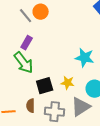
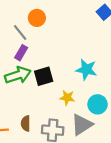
gray line: (26, 16) -> (20, 32), moved
green arrow: (24, 63) -> (18, 75), turned -70
black square: (45, 86) -> (44, 76), moved

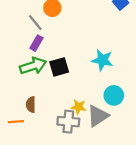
yellow star: (67, 98) -> (79, 107), moved
brown semicircle: (26, 123) -> (31, 105), moved

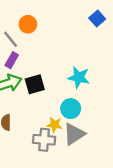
cyan circle: (114, 95) -> (71, 109), moved

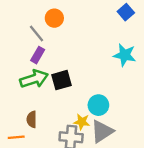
cyan star: (79, 77) -> (125, 55), moved

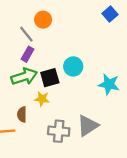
cyan star: (125, 55) -> (109, 84), moved
cyan circle: (98, 105) -> (73, 66), moved
yellow star: (82, 122) -> (42, 99), moved

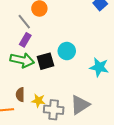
green arrow: (24, 77) -> (22, 60), turned 30
yellow star: (42, 99) -> (38, 101), moved

